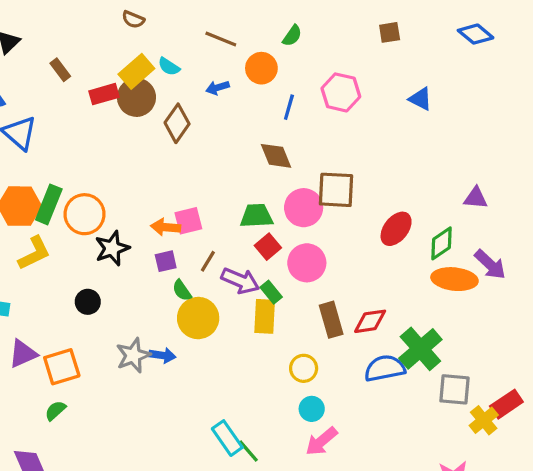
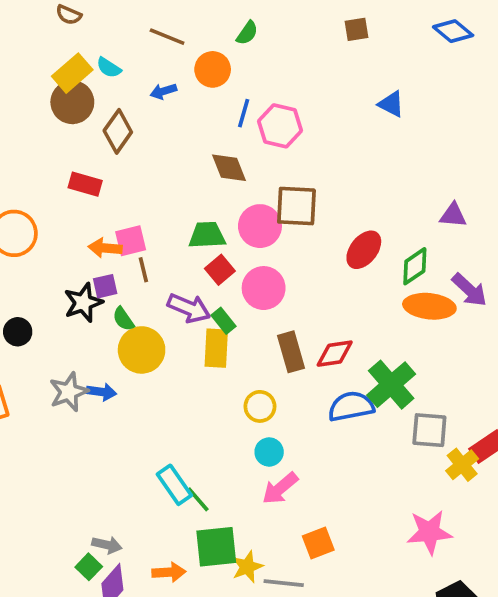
pink hexagon: (341, 92) -> (280, 126), moved
red rectangle: (104, 94) -> (85, 184), moved, turned 32
black star: (112, 248) -> (83, 303), moved
brown line: (208, 261) -> (143, 270), moved, turned -45

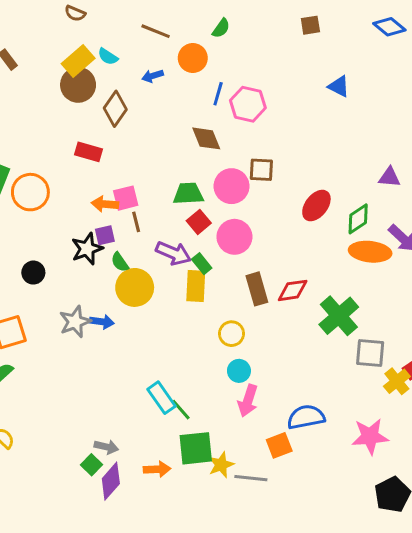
brown square: (296, 206) -> (261, 170), size x0.7
blue semicircle: (351, 406) -> (306, 417), moved
pink arrow: (280, 488) -> (248, 401), turned -32

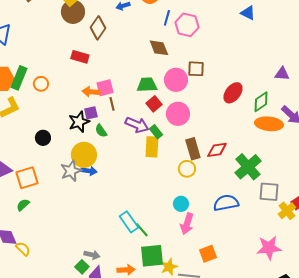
orange circle: (30, 192) -> (41, 84), size x0.6
yellow circle: (135, 287) -> (84, 155), moved
yellow circle: (232, 334) -> (187, 169), moved
blue semicircle: (306, 417) -> (226, 203), moved

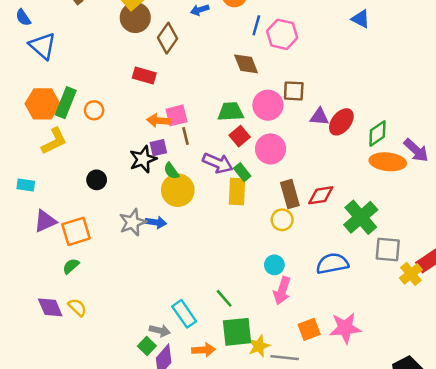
purple triangle: (282, 74) -> (319, 117), moved
yellow circle: (84, 155) -> (178, 190), moved
cyan rectangle: (129, 222) -> (184, 314), moved
pink star: (269, 248) -> (345, 328), moved
yellow semicircle: (23, 249) -> (77, 307), moved

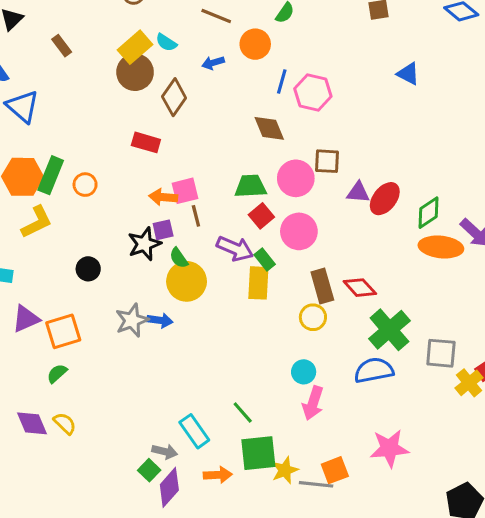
red diamond: (321, 195) -> (360, 288), turned 56
green cross: (361, 217) -> (389, 330), moved
orange square: (309, 329) -> (335, 470), moved

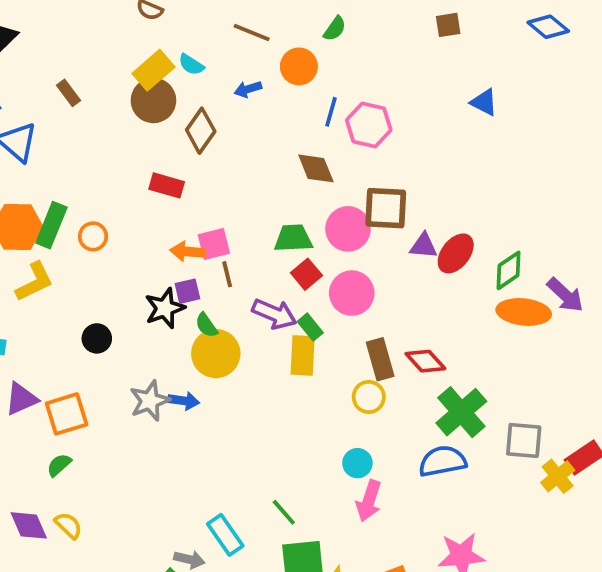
brown rectangle: (62, 46) -> (68, 93), moved
brown square: (327, 161) -> (386, 208), size x1.4

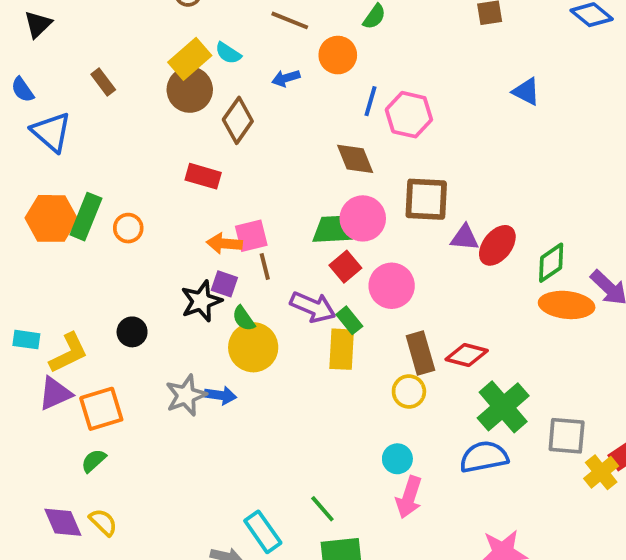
pink circle: (348, 229) -> (363, 218), moved
yellow L-shape: (34, 282) -> (69, 353), moved
purple square: (187, 291) -> (224, 284), turned 32
red diamond: (425, 361) -> (467, 355), turned -33

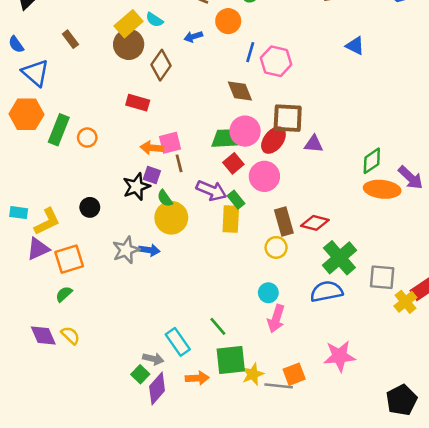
orange hexagon: (51, 218) -> (26, 114), moved
red ellipse: (497, 245) -> (273, 140), moved

